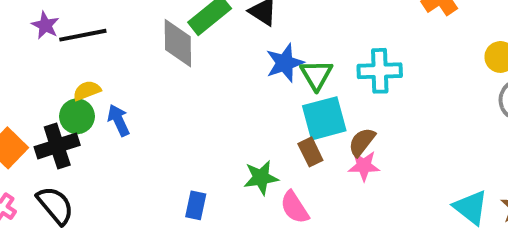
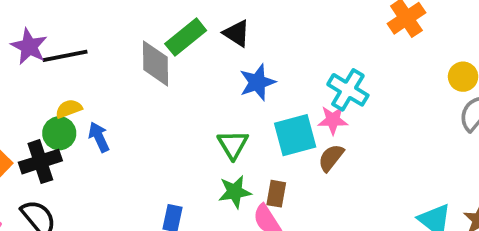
purple star: (45, 25) -> (29, 46), size x1.4
cyan cross: (380, 71) -> (348, 90), turned 33
green triangle: (316, 75) -> (233, 145), moved
brown rectangle: (310, 152) -> (276, 194), moved, turned 36
pink star: (364, 166) -> (333, 120), moved

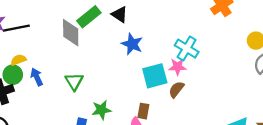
blue star: (257, 82) -> (132, 44), turned -30
green triangle: (233, 145) -> (74, 81), moved
green star: (235, 192) -> (101, 110), moved

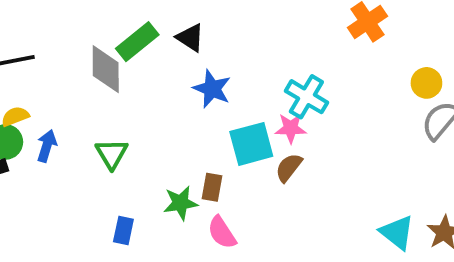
blue arrow: (37, 77) -> (47, 146), turned 42
green star: (101, 110) -> (180, 203), moved
brown rectangle: (143, 111) -> (212, 187), moved

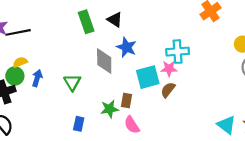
green rectangle: (137, 42) -> (86, 22), turned -70
gray diamond: (106, 69) -> (104, 61), moved
cyan cross: (306, 97) -> (178, 52), turned -35

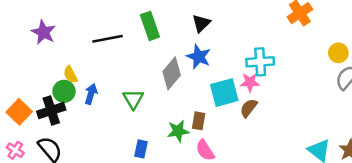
black triangle: (115, 20) -> (201, 23), moved, turned 42
black line: (18, 32) -> (108, 39), moved
gray diamond: (104, 61) -> (172, 73), turned 40
yellow semicircle: (20, 62) -> (70, 75), turned -96

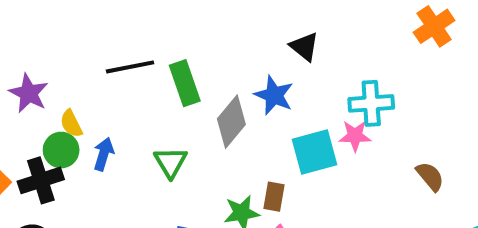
black triangle: (201, 23) -> (304, 47), moved, turned -36
green rectangle: (150, 26) -> (185, 83), moved
purple star: (43, 32) -> (29, 93), moved
brown semicircle: (249, 108) -> (430, 176), moved, turned 102

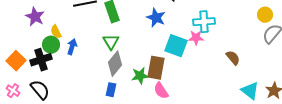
gray diamond: (231, 122) -> (115, 64), moved
cyan square: (314, 152) -> (176, 46), turned 35
green triangle: (171, 162) -> (111, 42), moved
brown rectangle: (274, 197) -> (156, 68), size x1.6

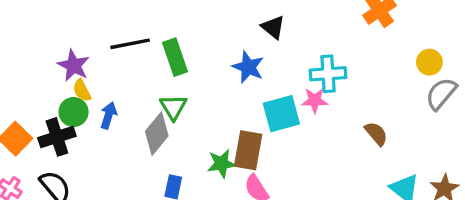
purple star: (35, 17) -> (74, 65), moved
cyan square: (176, 46) -> (281, 114), turned -35
gray diamond: (115, 64) -> (157, 134), moved

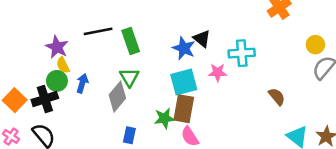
black triangle: (273, 27) -> (202, 39), moved
pink star: (315, 100) -> (218, 72), moved
cyan square: (281, 114) -> (184, 82), moved

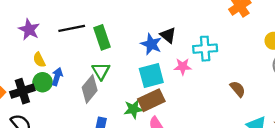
purple star: (57, 47) -> (29, 30), moved
green circle: (57, 81) -> (43, 82), moved
brown rectangle: (184, 109) -> (151, 100), turned 55

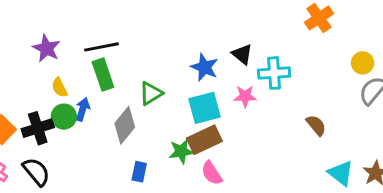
black triangle: (168, 35) -> (242, 54), moved
green rectangle: (102, 37) -> (103, 75), moved
green triangle: (101, 71) -> (151, 93), moved, turned 30

